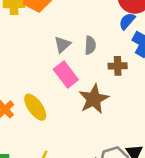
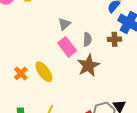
gray semicircle: (90, 45) -> (87, 39), moved
brown cross: (118, 66) -> (115, 39), moved

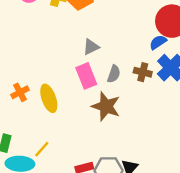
brown cross: (115, 39) -> (143, 72), moved
brown star: (88, 65) -> (106, 106), turned 30

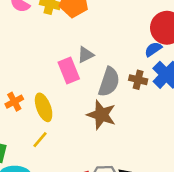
gray semicircle: (114, 74) -> (109, 82), size x1.6
pink rectangle: (86, 76) -> (69, 71), moved
yellow line: (42, 149) -> (40, 140), moved

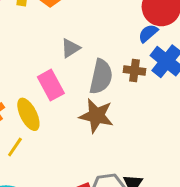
pink rectangle: (69, 71) -> (51, 85), moved
yellow line: (40, 140) -> (15, 147), moved

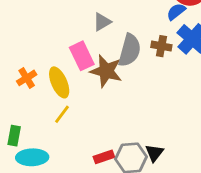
brown star: (96, 116) -> (106, 71), moved
yellow line: (15, 147) -> (62, 114), moved

